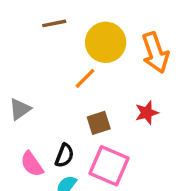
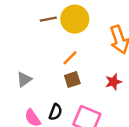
yellow circle: (106, 42) -> (75, 19), moved
brown square: (99, 123) -> (72, 79), moved

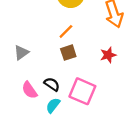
black semicircle: (55, 112) -> (52, 84), turned -77

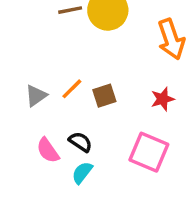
orange line: (66, 31) -> (72, 89), moved
pink square: (82, 91) -> (149, 152), moved

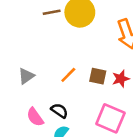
orange line: (72, 89) -> (68, 75), moved
brown square: (104, 96) -> (98, 76), moved, turned 30

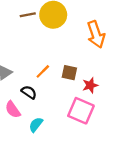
red star: (121, 79) -> (90, 85), moved
black semicircle: (59, 111) -> (29, 92), moved

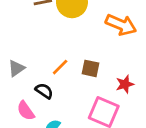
orange arrow: (96, 34) -> (121, 25), turned -48
red star: (90, 85) -> (125, 84), moved

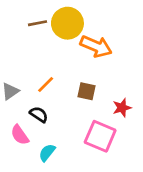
orange arrow: (121, 25) -> (96, 46), moved
orange line: (60, 67) -> (46, 84), moved

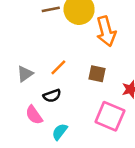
orange arrow: (96, 46) -> (106, 31), turned 52
black semicircle: (39, 114) -> (52, 96), turned 126

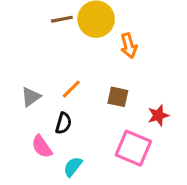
orange arrow: (106, 31) -> (129, 46), size x0.7
black semicircle: (52, 96) -> (63, 123), turned -54

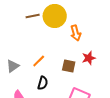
red star: (158, 115) -> (89, 58), moved
black semicircle: (63, 123) -> (43, 83), moved

